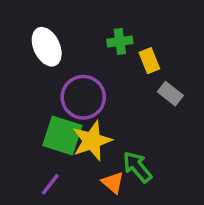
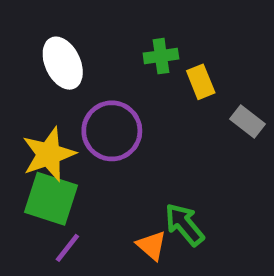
gray rectangle: (170, 94) -> (248, 122), moved
green square: (62, 136) -> (51, 199), moved
yellow star: (92, 141) -> (49, 154), moved

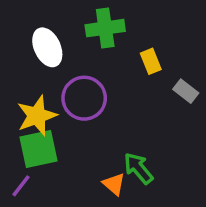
green cross: (161, 56) -> (105, 28), moved, size x1.5
green square: (51, 199) -> (39, 149), turned -30
purple line: (67, 248) -> (21, 186), moved

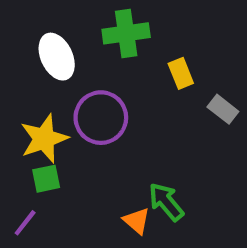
green square: (39, 149) -> (46, 179), size x0.6

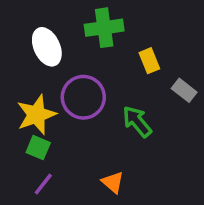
green square: (46, 179) -> (38, 148), turned 35
green arrow: (166, 202) -> (137, 122), moved
purple line: (25, 223) -> (43, 184), moved

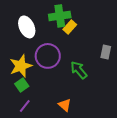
yellow rectangle: (149, 61) -> (70, 27), moved, turned 64
gray rectangle: (184, 90) -> (106, 52), turned 64
green square: (38, 148) -> (22, 85), turned 32

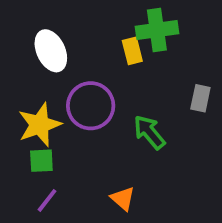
green cross: (60, 16) -> (157, 30), moved
yellow rectangle: (70, 27) -> (132, 51), turned -56
green square: (22, 85) -> (41, 161), turned 32

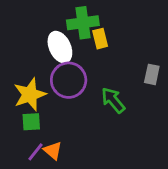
green cross: (157, 30) -> (83, 23), moved
white ellipse: (51, 51) -> (60, 47), moved
orange triangle: (123, 199) -> (53, 150), moved

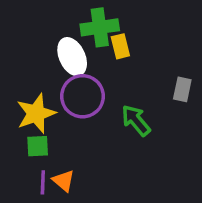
purple line: (36, 152) -> (43, 182), turned -36

